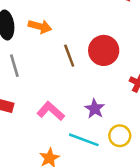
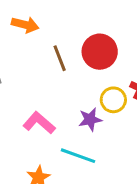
purple star: (95, 109) -> (90, 119), turned 30
yellow circle: (120, 136) -> (113, 100), moved

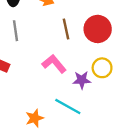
pink L-shape: (39, 123) -> (54, 64), moved

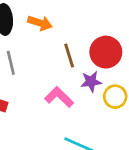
purple star: (82, 80) -> (91, 82), moved

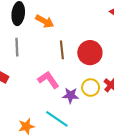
purple star: (91, 82) -> (71, 95), moved

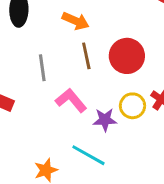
orange arrow: (45, 21) -> (76, 21), moved
gray line: (17, 47) -> (42, 68), moved

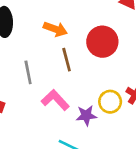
red circle: (127, 56) -> (102, 42), moved

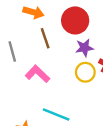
purple star: (86, 115) -> (84, 48), moved

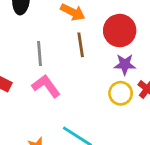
pink L-shape: (38, 74) -> (46, 86), moved

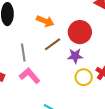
brown line: (81, 45) -> (53, 44), turned 66
purple star: (125, 64) -> (75, 56), moved

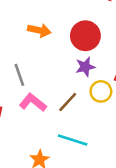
brown line: (53, 44) -> (68, 102), moved

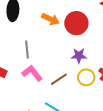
red circle: (85, 36) -> (76, 23), moved

